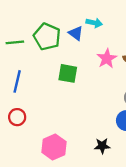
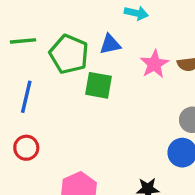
blue triangle: (76, 33) -> (110, 44), moved, turned -49
green pentagon: (47, 37) -> (69, 54), moved

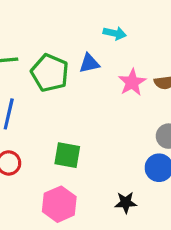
green square: (99, 85) -> (67, 155), moved

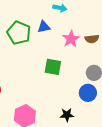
green square: (67, 155) -> (53, 67), moved

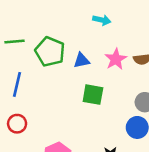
blue triangle: (44, 27) -> (82, 60), moved

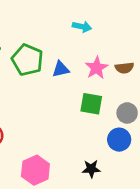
green square: (93, 95) -> (91, 104), moved

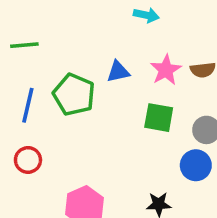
green pentagon: (27, 60) -> (74, 95), moved

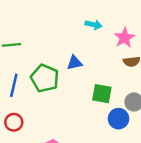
pink star: (166, 70) -> (124, 38), moved
blue circle: (196, 165) -> (119, 119), moved

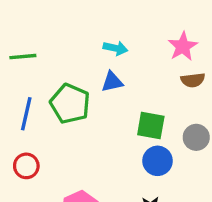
cyan arrow: (94, 25) -> (115, 48), moved
blue circle: (119, 119) -> (158, 161), moved

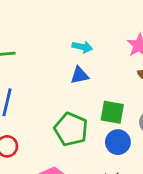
green pentagon: (70, 104) -> (71, 129), moved

